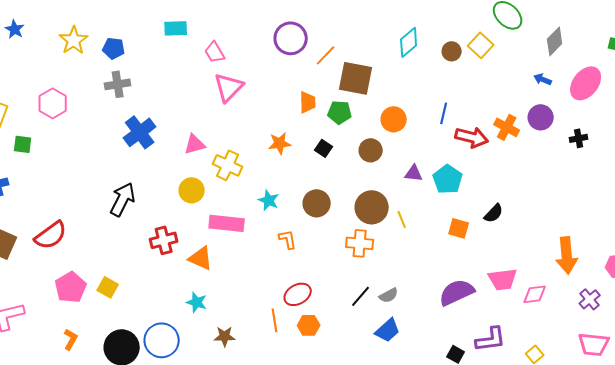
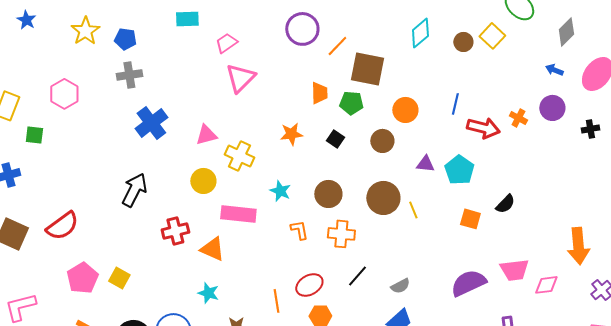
pink trapezoid: (215, 52) -> (226, 43), turned 85
orange cross: (507, 127) -> (518, 118), size x0.7
orange cross: (360, 243) -> (341, 234), moved
black line: (361, 296) -> (357, 276), moved
orange line: (275, 320) -> (276, 301), moved

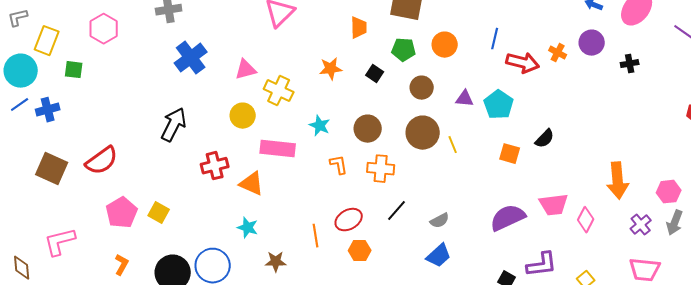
green pentagon: (351, 103) -> (404, 50), moved
brown circle: (382, 141) -> (422, 88), moved
pink diamond: (546, 285) -> (586, 220), turned -55

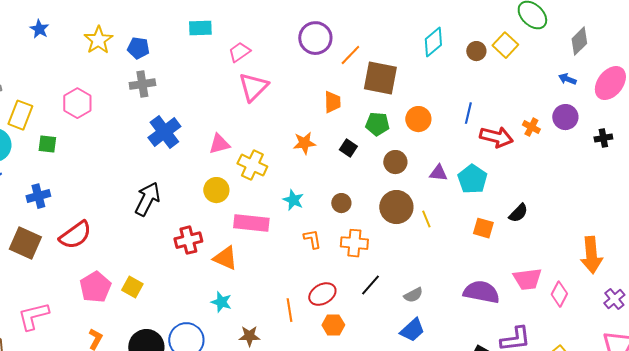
blue cross: (48, 110) -> (38, 196), moved
brown circle: (368, 129) -> (341, 203), size x0.7
purple semicircle: (508, 218) -> (481, 292), turned 36

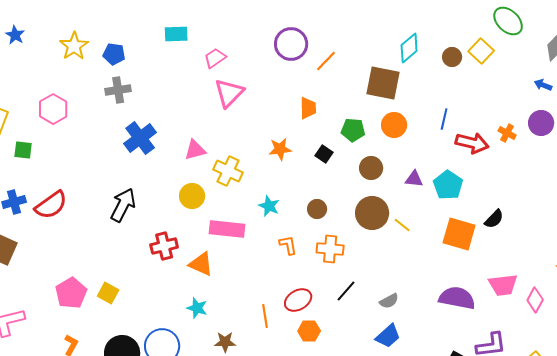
brown square: (380, 78) -> (383, 83), moved
yellow line: (426, 219) -> (402, 225), turned -30
orange square: (483, 228) -> (459, 234), size x1.6
red semicircle: (75, 235) -> (51, 205), moved

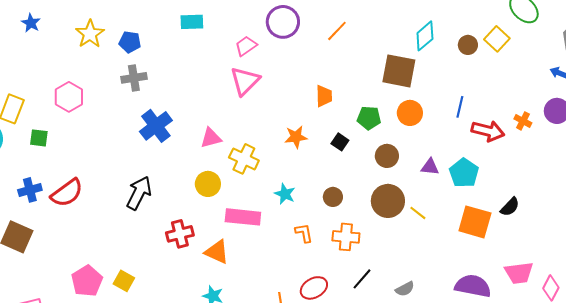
purple circle: (291, 44) -> (283, 22), moved
pink trapezoid: (215, 58) -> (246, 46), moved
orange line: (326, 61) -> (337, 31), moved

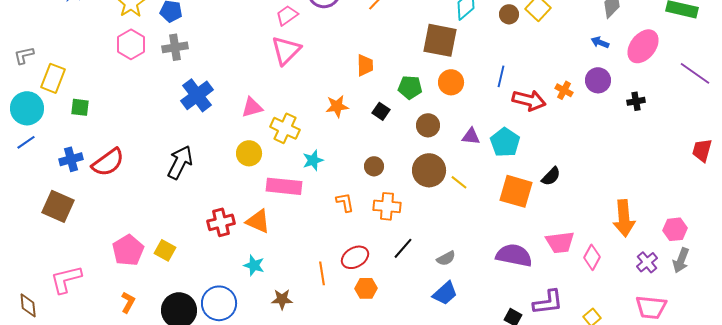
pink hexagon: (69, 97) -> (131, 44), moved
cyan star: (285, 194) -> (313, 160), moved, turned 30
red cross: (180, 234) -> (221, 222), moved

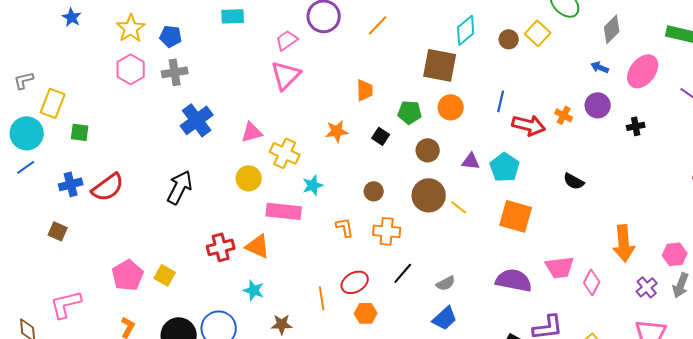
black semicircle: (551, 176) -> (574, 181), moved, turned 75
brown square: (58, 206) -> (58, 231), size x0.6

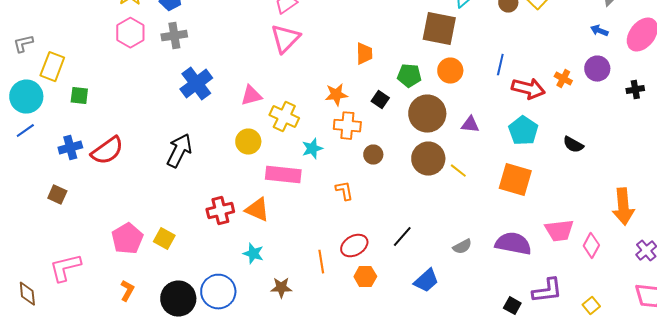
brown circle: (428, 150) -> (427, 114), size x1.6
cyan pentagon: (505, 167) -> (523, 131), moved
orange cross: (387, 231) -> (347, 126), moved
gray semicircle: (446, 283) -> (462, 247), moved
blue trapezoid: (445, 318) -> (426, 281), moved

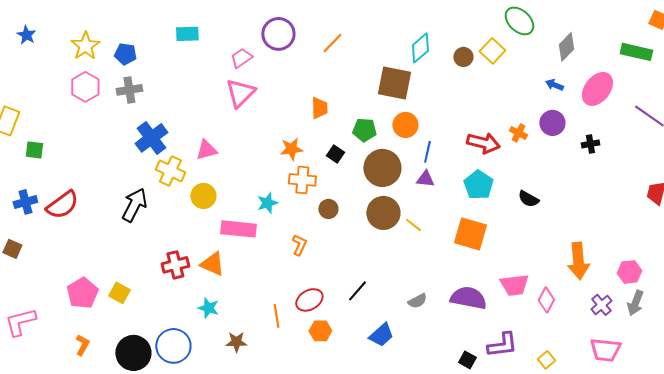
blue line: (500, 65) -> (427, 152), moved
yellow cross: (284, 117) -> (170, 171), moved
orange L-shape: (344, 191) -> (299, 245), turned 35

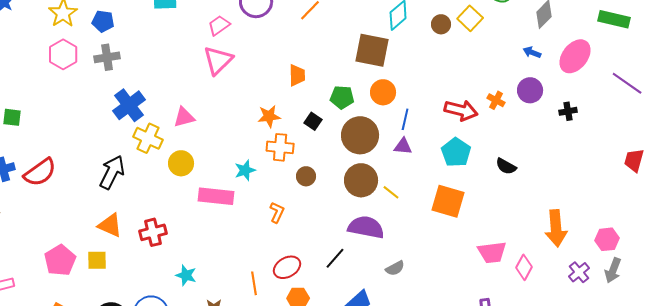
orange triangle: (212, 264) -> (110, 225), moved
yellow square: (119, 293) -> (97, 260), turned -30
purple semicircle: (468, 298) -> (366, 227), moved

